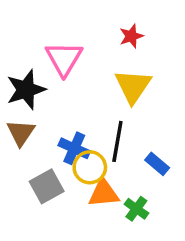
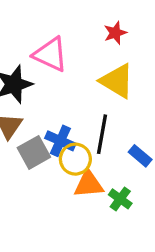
pink triangle: (64, 59) -> (50, 54), turned -36
yellow triangle: (133, 86) -> (117, 81), turned -33
gray square: (47, 186) -> (34, 152), moved

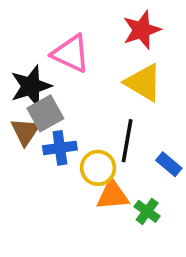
red star: (115, 33) -> (142, 30), size x1.5
blue cross: (60, 141) -> (60, 148), moved, turned -32
gray square: (34, 152) -> (45, 113), moved

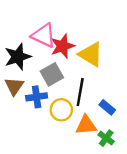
red star: (142, 30) -> (63, 46), moved
gray square: (45, 113) -> (52, 74), moved
orange triangle: (113, 195) -> (86, 125), moved
green cross: (147, 211) -> (106, 138), moved

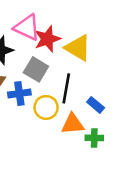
gray square: (52, 74) -> (36, 69), turned -30
green cross: (106, 138) -> (94, 138), turned -35

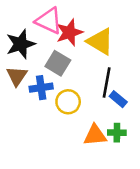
black line: (66, 88) -> (107, 83), moved
orange triangle: (73, 124) -> (95, 135), moved

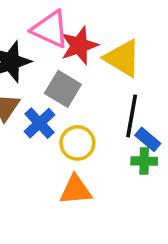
blue cross: (41, 88) -> (39, 123), turned -35
green cross: (117, 133) -> (144, 161), moved
orange triangle: (95, 135) -> (76, 190), moved

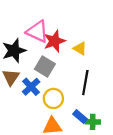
yellow triangle: (123, 58) -> (80, 48), size x0.6
blue rectangle: (148, 139) -> (80, 117), moved
green cross: (144, 161) -> (93, 122), moved

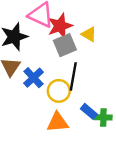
gray square: (45, 67) -> (65, 45), moved, turned 36
black line: (85, 83) -> (73, 76), moved

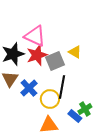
red star: (60, 26) -> (37, 55), moved
green cross: (103, 117) -> (85, 109), moved, turned -32

